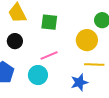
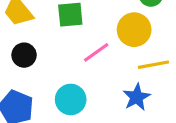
pink line: (49, 55) -> (96, 52), moved

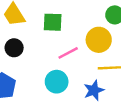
cyan circle: (71, 99) -> (57, 82), moved

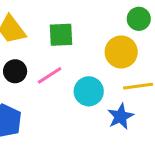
pink line: (68, 53) -> (50, 75), moved
cyan circle: (57, 82) -> (89, 91), moved

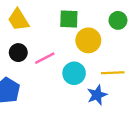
green square: (61, 35) -> (69, 19), moved
yellow circle: (121, 52) -> (88, 40), moved

